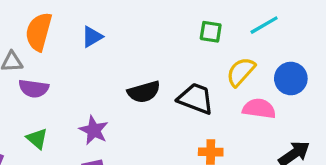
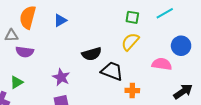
yellow semicircle: (241, 72) -> (130, 42), moved
black trapezoid: (196, 99) -> (112, 71), moved
green triangle: (37, 139) -> (17, 82), moved, turned 48

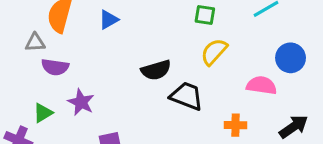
green square: (132, 17) -> (205, 15), moved
purple star: (61, 77) -> (81, 102), moved
orange cross: (132, 90) -> (235, 125), moved

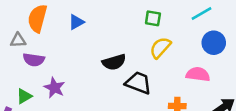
blue circle: (291, 58) -> (214, 43), moved

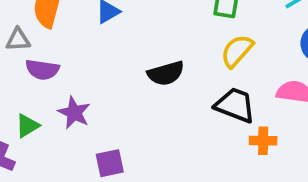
black trapezoid: (138, 83) -> (235, 105), moved

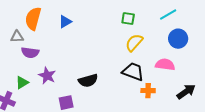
black semicircle: (166, 73) -> (88, 81), moved

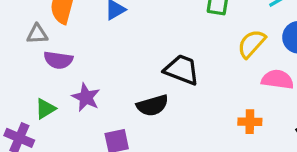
yellow semicircle: (134, 43) -> (251, 44), moved
black trapezoid: (133, 72) -> (182, 70), moved

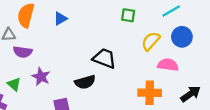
green triangle: (45, 109) -> (14, 84), turned -48
orange cross: (250, 122) -> (150, 93), size x1.5

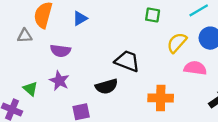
purple semicircle: (23, 52) -> (60, 51), moved
orange cross: (150, 93) -> (161, 98), moved

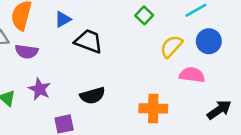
green square: (153, 15) -> (144, 15), turned 35
purple semicircle: (60, 51) -> (27, 52), moved
black trapezoid: (127, 61) -> (89, 41), moved

